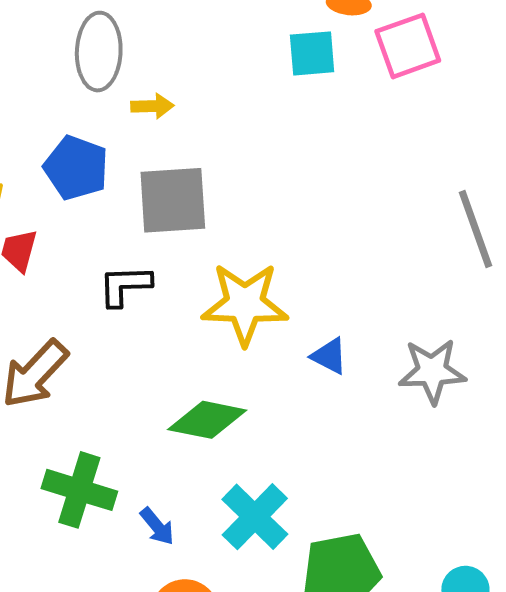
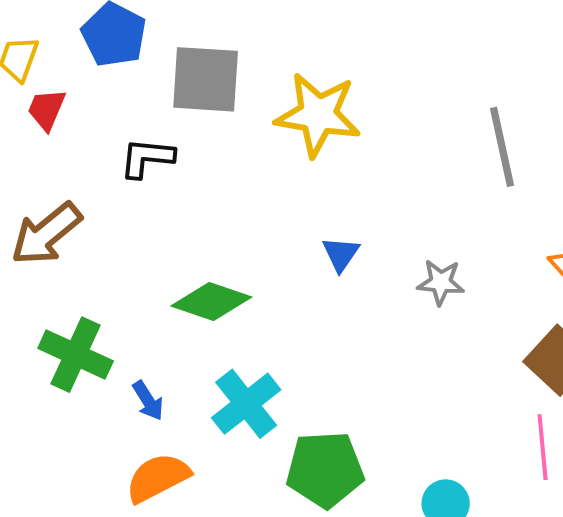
yellow star: (245, 304) -> (318, 115), moved
blue triangle: (329, 356) -> (341, 254), turned 30
gray star: (432, 371) -> (441, 282), size x0.7

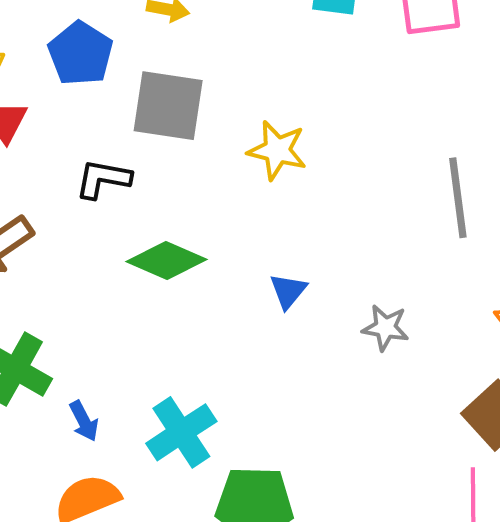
yellow star: (318, 115) -> (277, 150), size x0.7
green diamond: (211, 302) -> (167, 261), moved

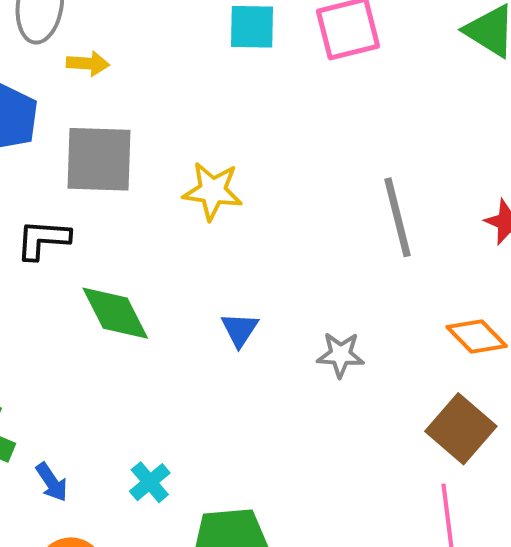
green diamond: (167, 261) -> (115, 313), turned 46
cyan cross: (181, 432) -> (150, 482), size x0.6

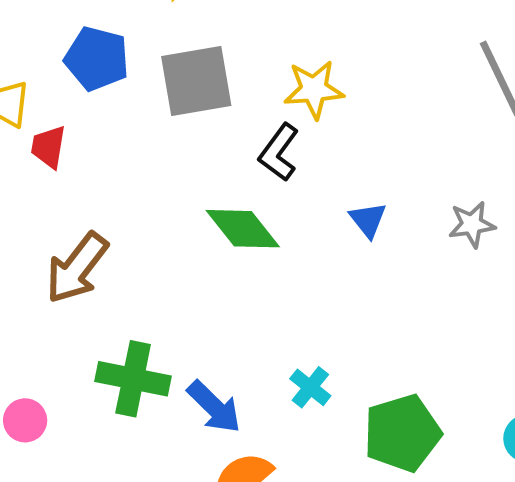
black L-shape: (43, 239) -> (279, 152), moved, turned -46
blue arrow: (52, 482) -> (214, 407), size x1.5

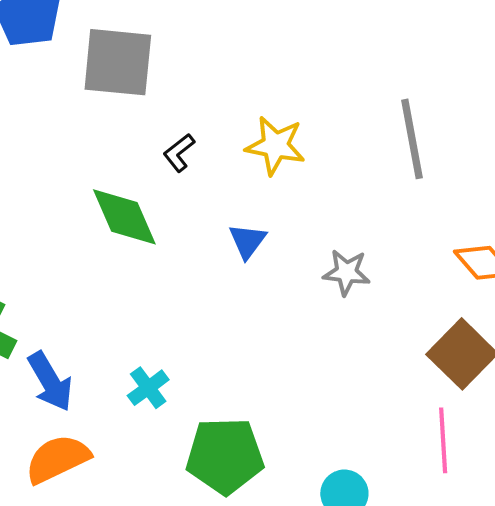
yellow star: (314, 89) -> (275, 146), moved
black L-shape: (279, 152) -> (179, 153), size x0.7

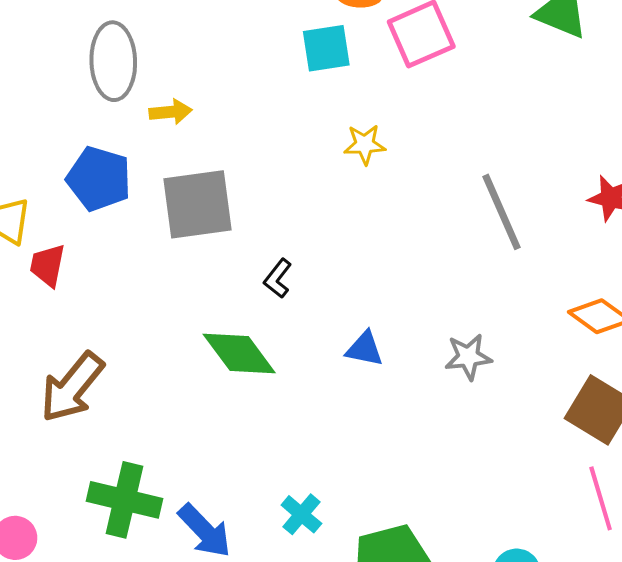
yellow star: (275, 146) -> (365, 144), moved, size x0.7
blue triangle: (247, 241) -> (365, 349), turned -42

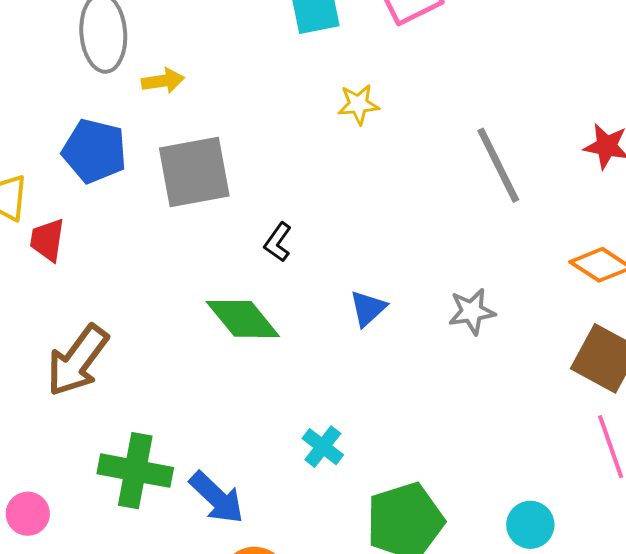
blue triangle: (365, 349) -> (368, 308), turned -51
cyan cross: (301, 514) -> (323, 447), moved

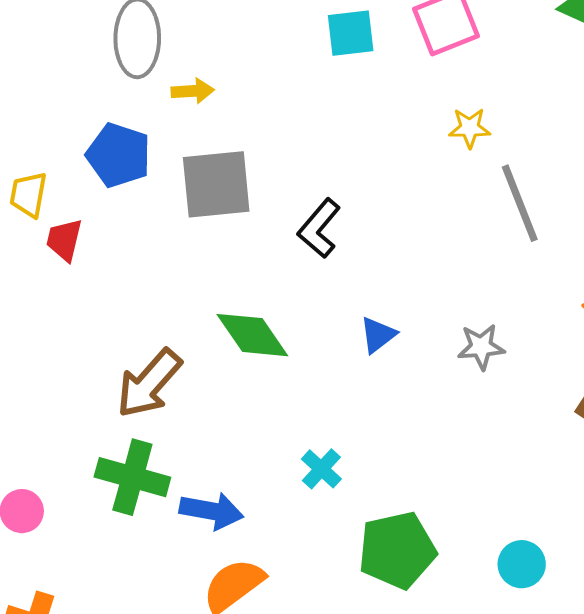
yellow star: (358, 104) -> (470, 128), moved
black L-shape: (278, 242) -> (319, 228), moved, size x1.5
brown arrow: (77, 361) -> (149, 383), moved
blue arrow: (217, 498) -> (211, 511), turned -38

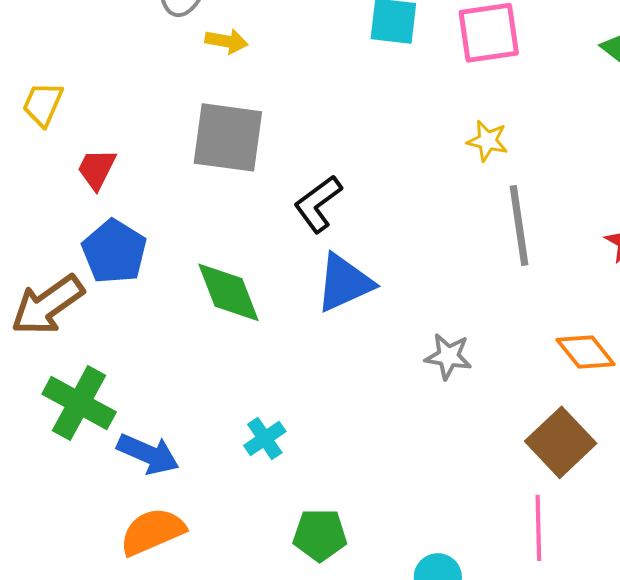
blue pentagon: (119, 155) -> (114, 252), moved
red trapezoid: (64, 240) -> (97, 169), moved
blue triangle: (378, 335) -> (344, 283), moved, size x1.6
brown arrow: (149, 383) -> (47, 305), moved
green pentagon: (397, 550) -> (320, 535), size x0.7

